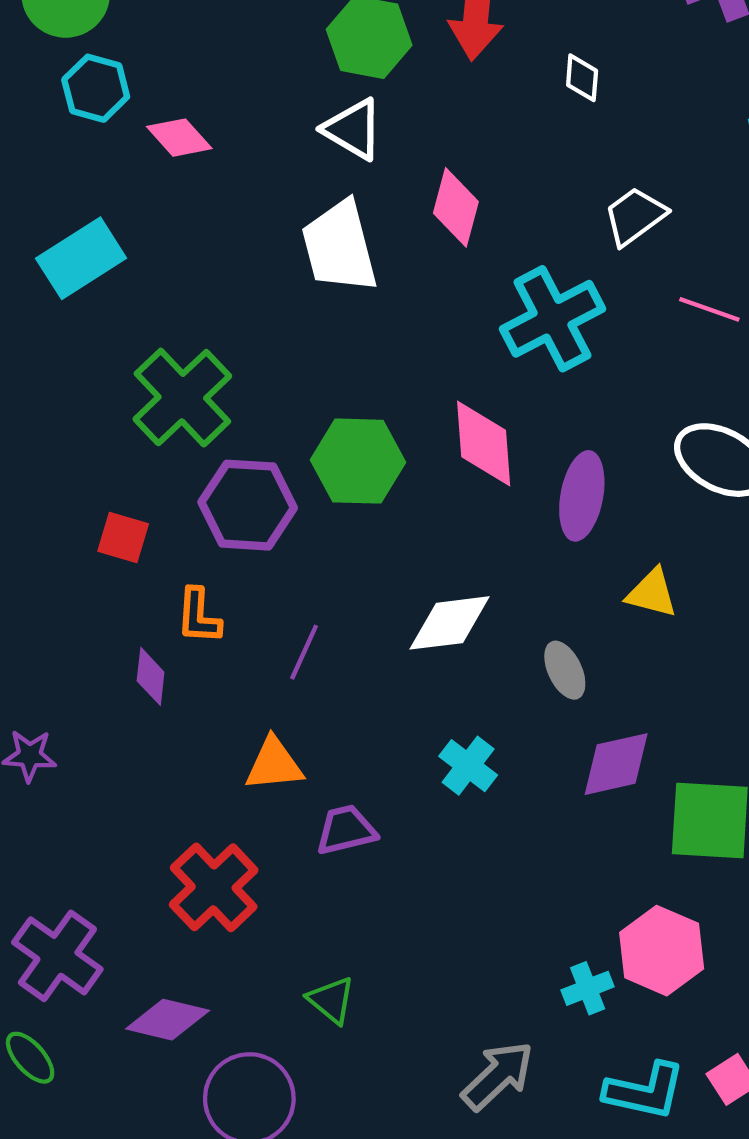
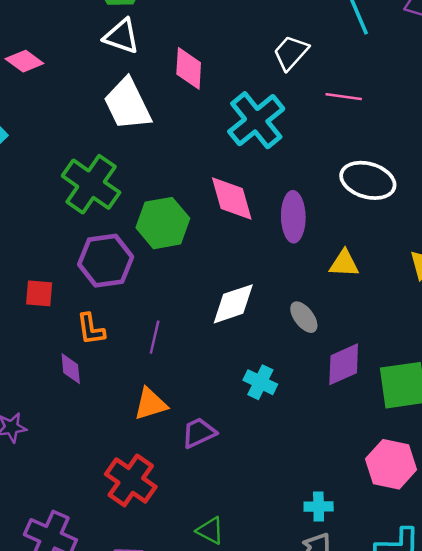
green cross: (182, 398) -> (91, 184), moved
cyan cross: (588, 988) -> (319, 506), moved, turned 32

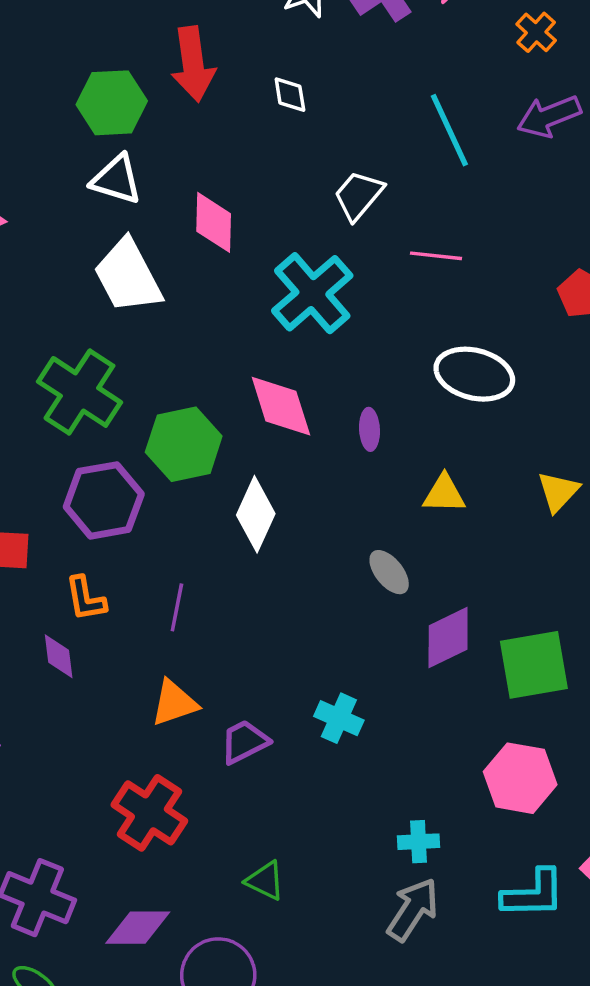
purple ellipse: (293, 217) -> (369, 429), size x0.6
white diamond: (233, 304) -> (256, 514), moved, turned -45
cyan cross: (260, 382) -> (339, 718), moved

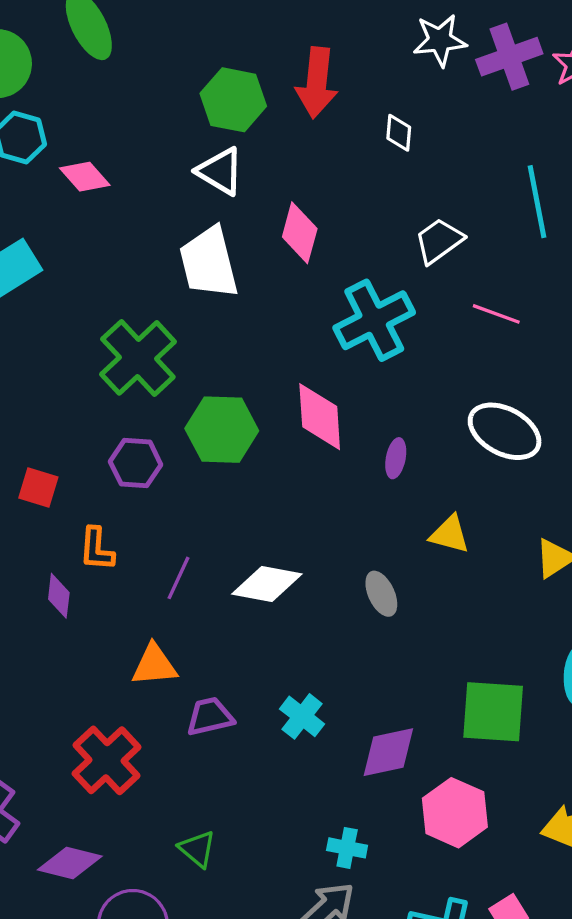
purple hexagon: (104, 500) -> (136, 463), size x0.7
white diamond: (256, 514) -> (267, 584), moved, turned 62
purple diamond: (448, 638) -> (388, 752), moved

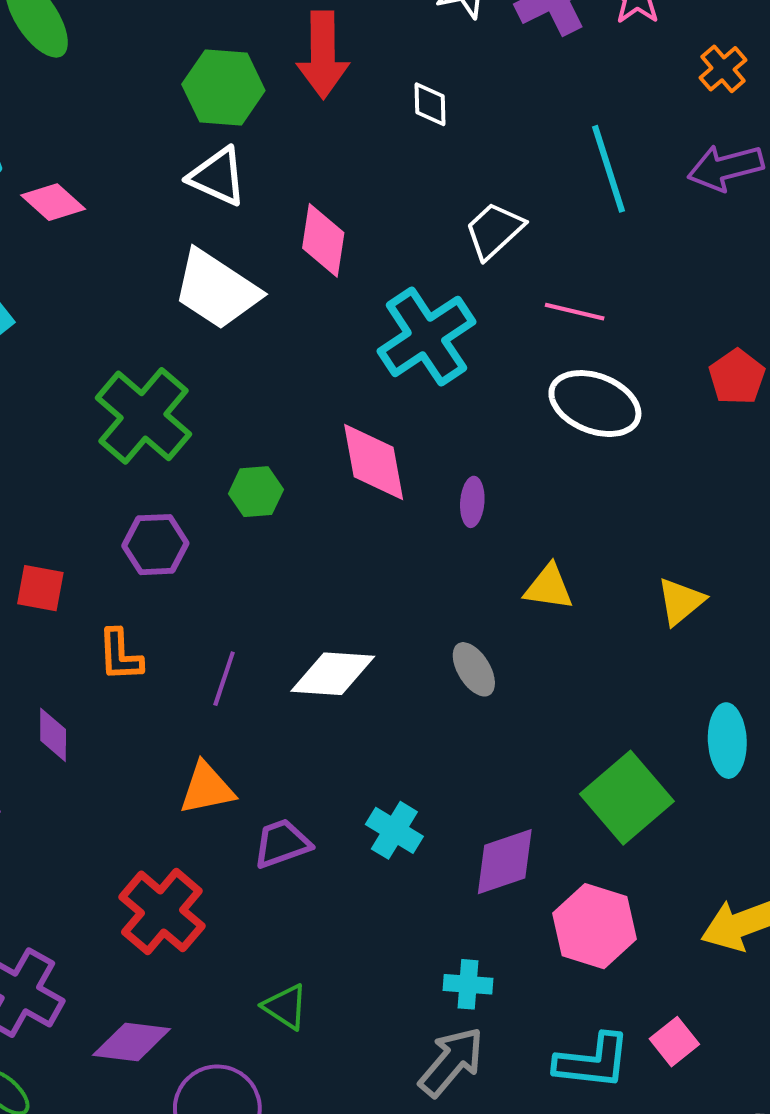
white trapezoid: (209, 263) -> (216, 290), turned -36
green hexagon: (222, 430) -> (256, 492), size x0.6
white ellipse: (505, 431) -> (595, 404), moved
purple diamond: (59, 596) -> (53, 735), moved
green square: (493, 712) -> (627, 798), turned -38

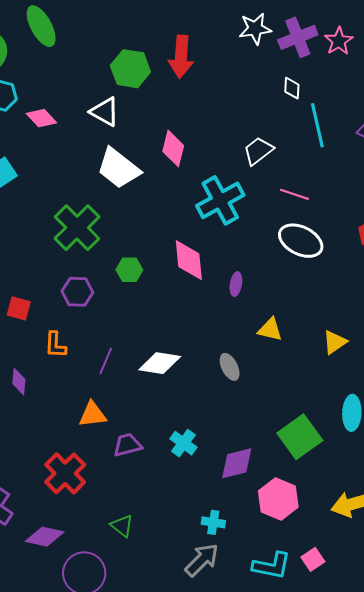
white diamond: (430, 104) -> (292, 88), moved
white triangle: (217, 177) -> (105, 112), moved

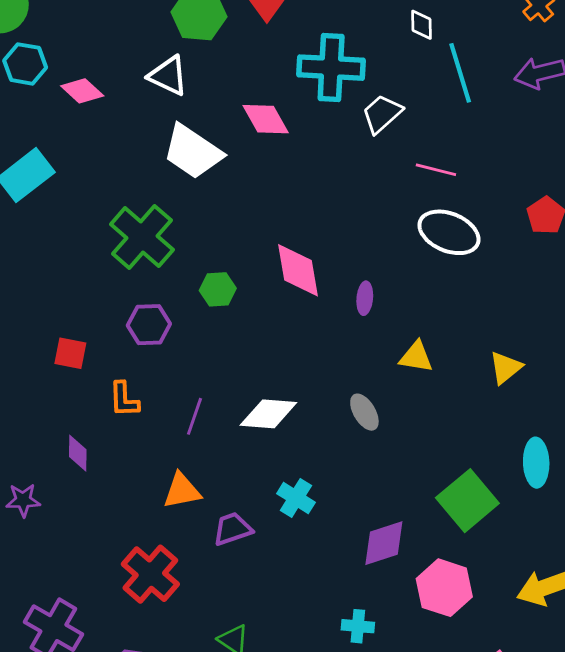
pink diamond: (173, 148) -> (266, 119), turned -39
cyan cross: (220, 200) -> (331, 68), moved, turned 36
cyan cross: (183, 443) -> (296, 498), moved

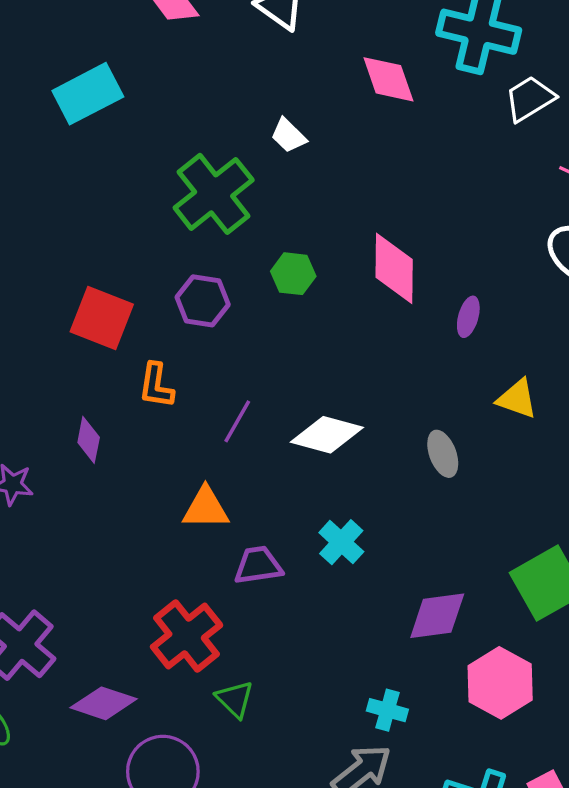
white trapezoid: (193, 152) -> (288, 136), moved, size x0.5
red square: (70, 353) -> (102, 318), size x1.5
red cross: (150, 574) -> (187, 636), moved

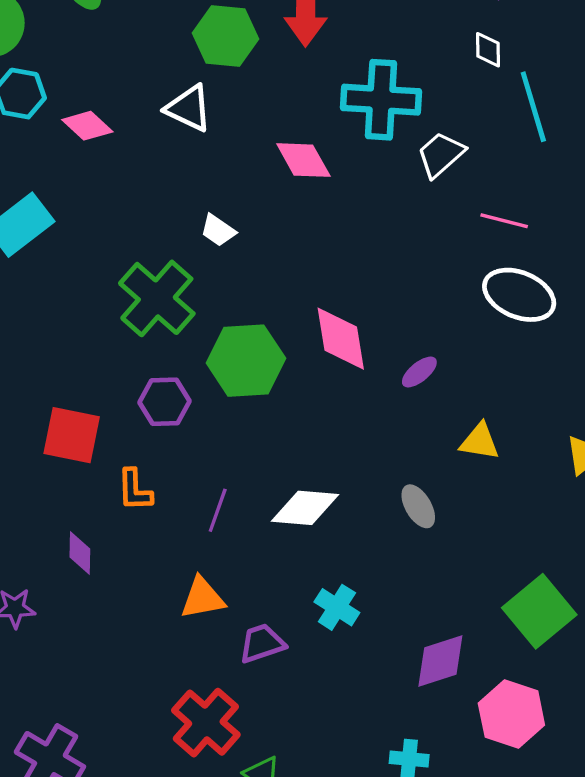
green hexagon: (293, 274) -> (246, 361), size x1.8
purple ellipse: (468, 317) -> (419, 372), turned 45

